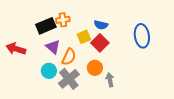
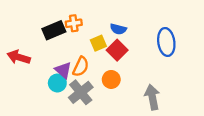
purple triangle: (53, 47) -> (63, 70), moved
gray arrow: (110, 80) -> (152, 97), moved, size x1.5

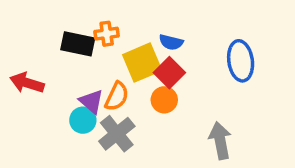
black rectangle: (54, 30) -> (78, 44), turned 35
yellow square: (98, 43) -> (142, 63), size x1.6
orange circle: (111, 79) -> (164, 100), moved

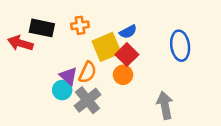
blue semicircle: (171, 42) -> (128, 32), turned -42
black rectangle: (78, 44) -> (42, 28), moved
red arrow: (27, 83) -> (20, 43), moved

